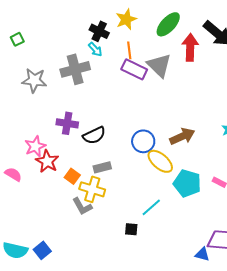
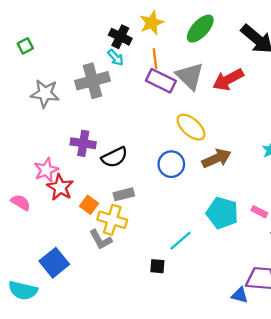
red arrow: (190, 47) -> (228, 80), moved, turned -120
yellow ellipse: (160, 161) -> (191, 127), moved
blue square: (42, 250) -> (54, 263), moved, size x1.4

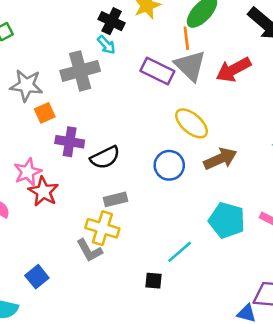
orange line: (155, 59) -> (186, 38), moved
orange square: (89, 205) -> (45, 113), moved, turned 30
blue square: (54, 263) -> (37, 277), size x0.7

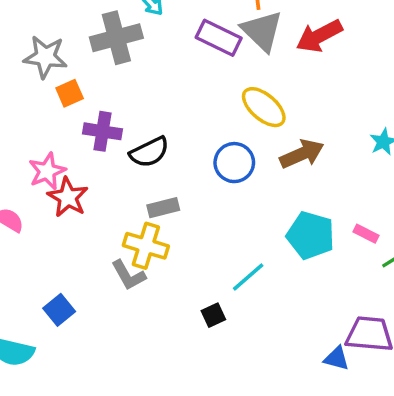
black square: (154, 281) -> (213, 315), turned -30

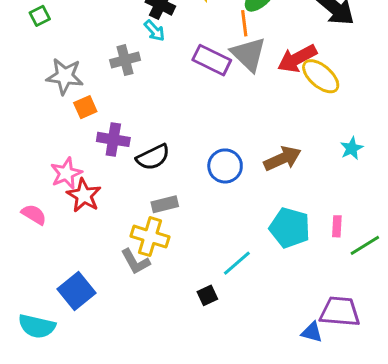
gray cross: (116, 38) -> (125, 60), size x0.7
yellow ellipse: (264, 107) -> (321, 76), moved
pink rectangle: (366, 234) -> (337, 226), turned 66
blue square: (59, 310) -> (76, 291), size x1.4

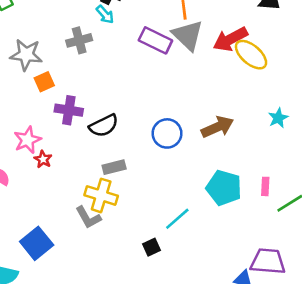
red star: (84, 195) -> (43, 159), size x0.6

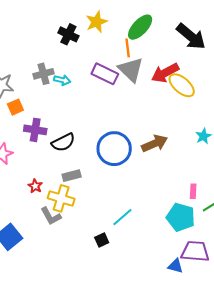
cyan arrow: (105, 15) -> (62, 80), moved, turned -35
blue circle: (167, 133) -> (114, 149), size x1.4
red star: (43, 159) -> (35, 186), moved
cyan pentagon: (224, 188) -> (181, 217), moved

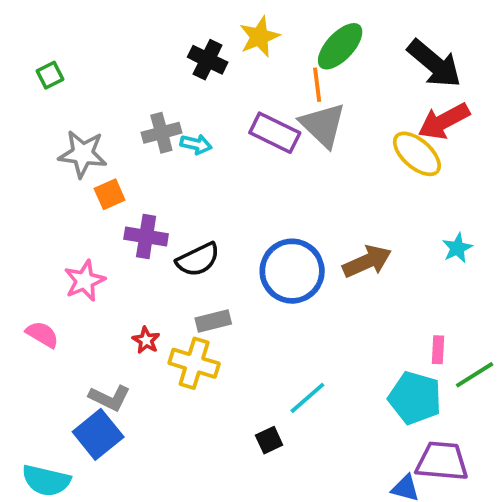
red arrow: (165, 73) -> (444, 121), moved
gray L-shape: (51, 216) -> (110, 398), moved, turned -35

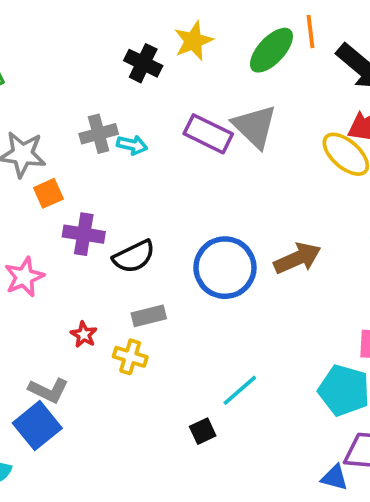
orange line: (317, 85) -> (310, 32), moved
yellow cross: (194, 363) -> (130, 357), size x0.7

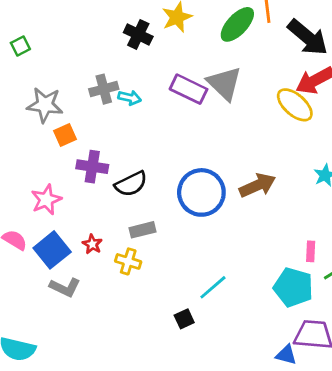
blue square: (37, 426) -> (52, 250), moved

